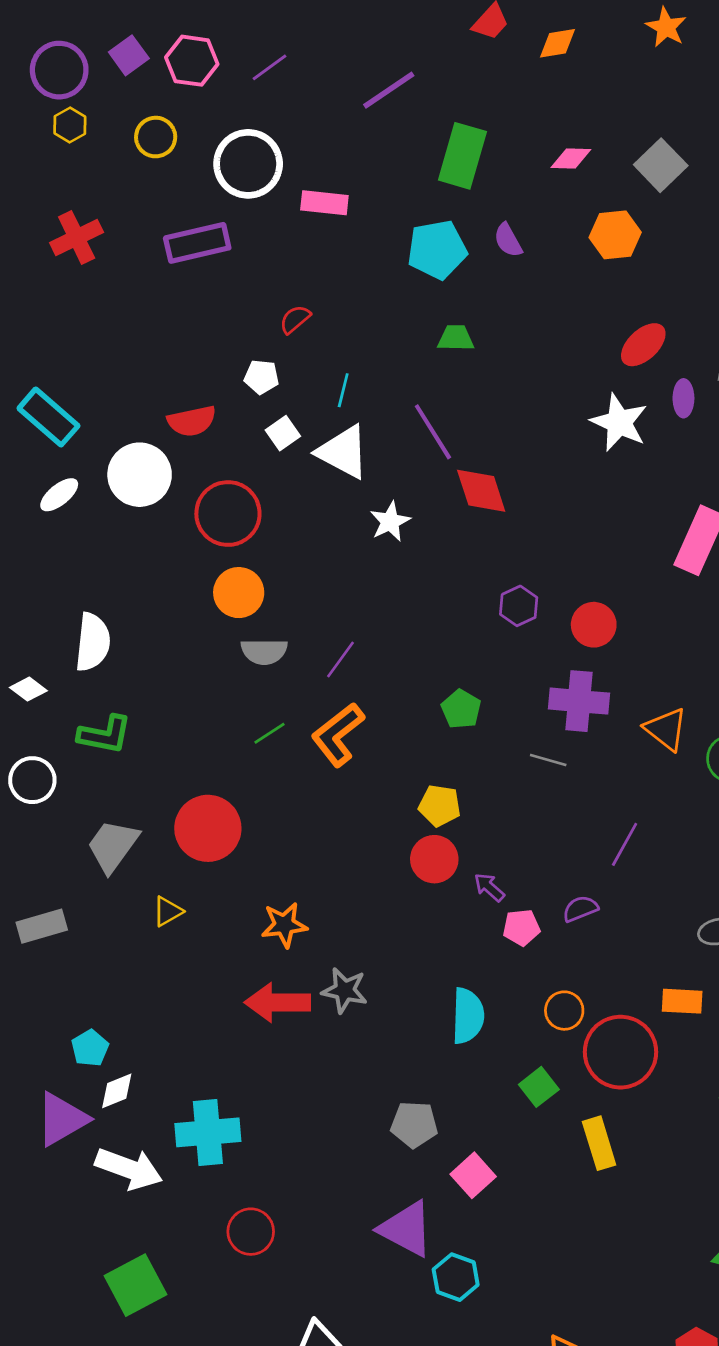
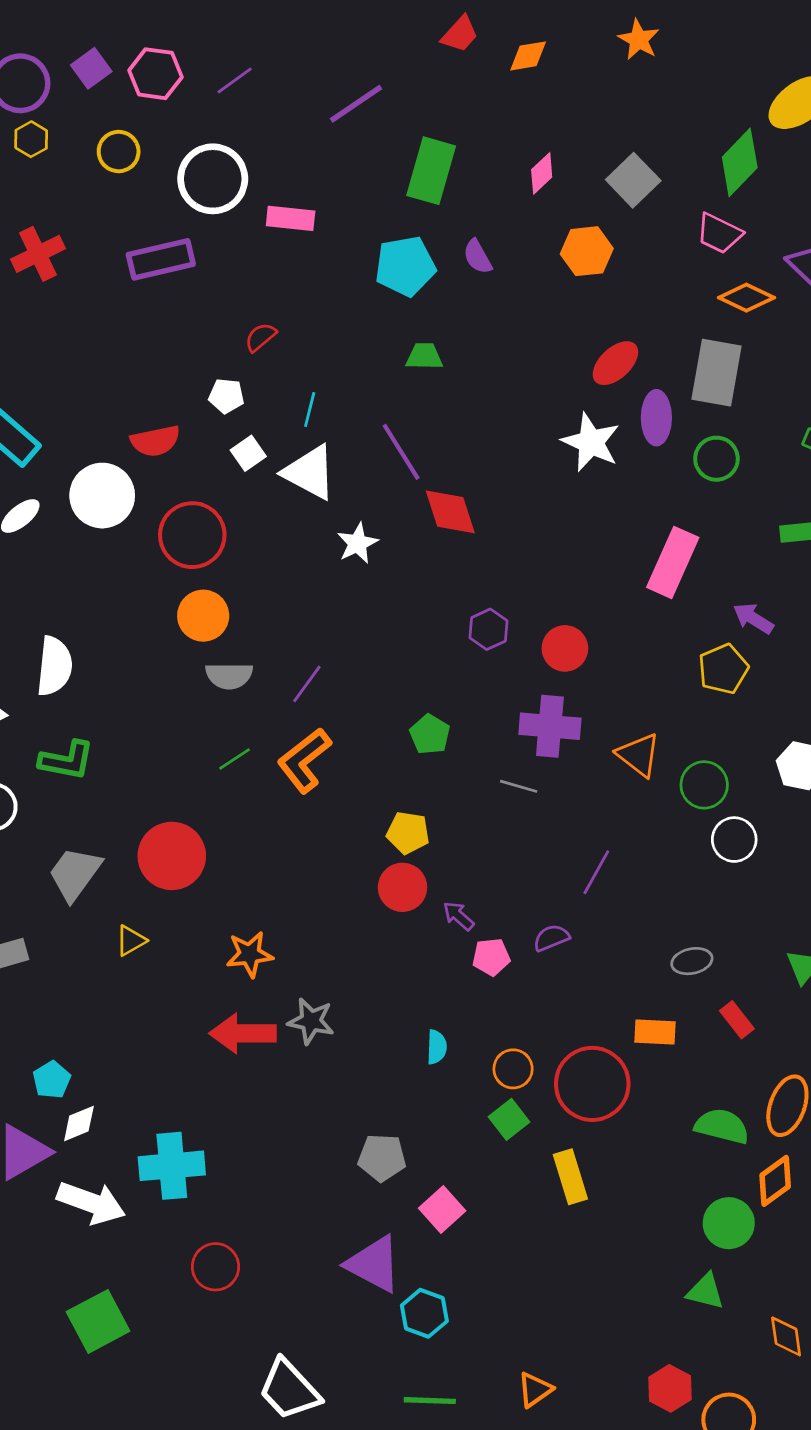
pink diamond: (571, 158) -> (542, 173), turned -45
purple ellipse: (683, 398) -> (656, 418), size x1.4
orange circle: (564, 1011) -> (513, 1069), moved
cyan semicircle: (468, 1016) -> (437, 1047), size x0.6

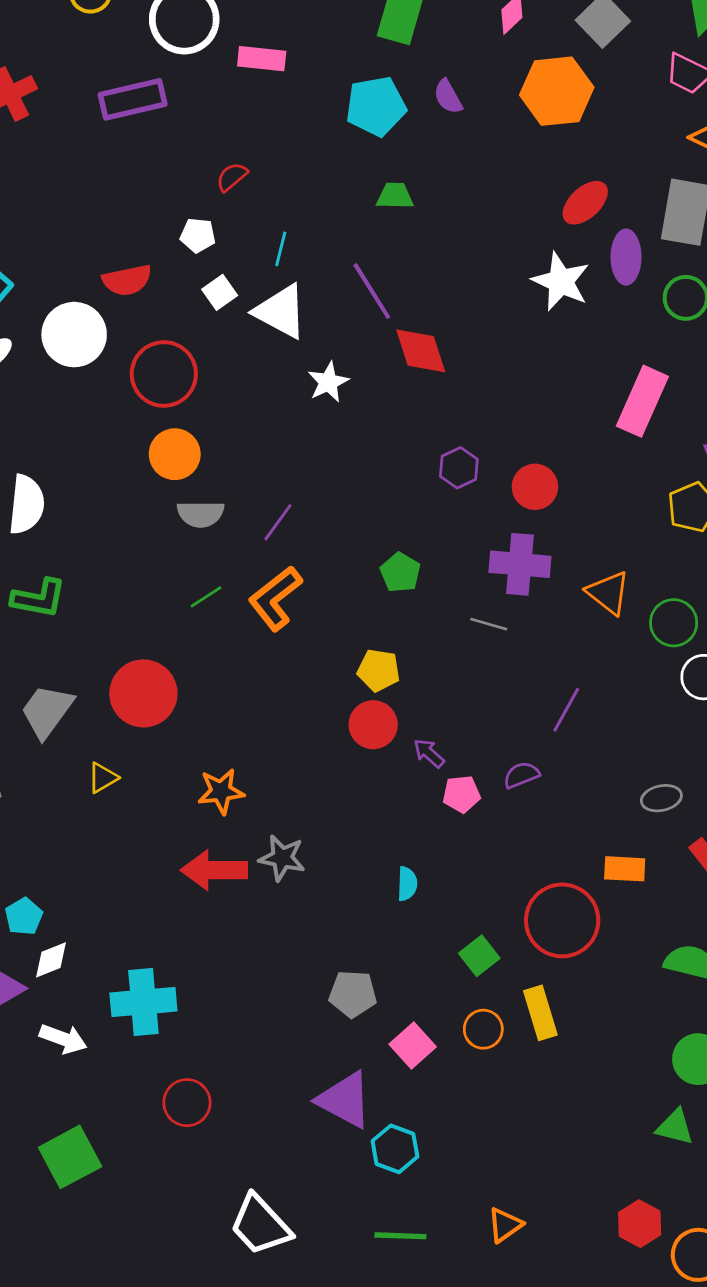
orange hexagon: (587, 251) -> (557, 91), size x1.4
orange circle: (513, 1069) -> (483, 1029), moved
white arrow: (91, 1203) -> (63, 1039), size x0.7

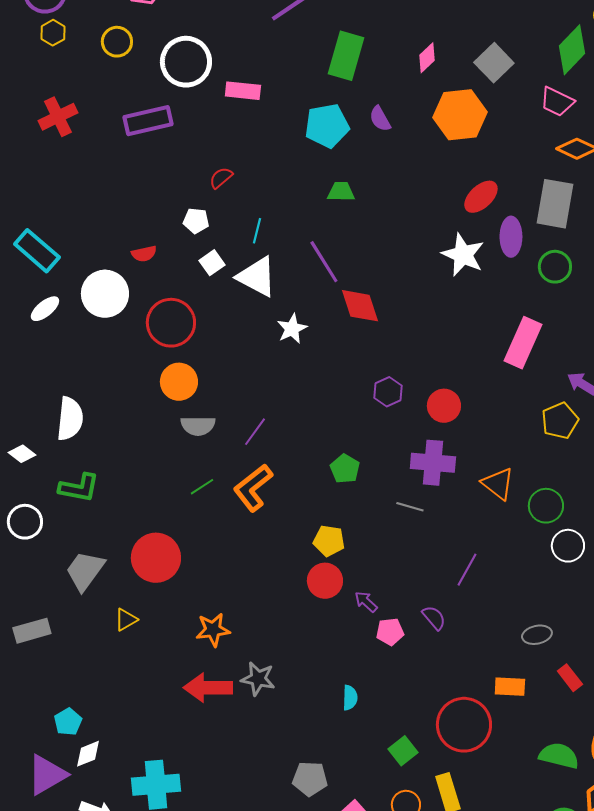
red semicircle: (127, 280) -> (144, 254), size x0.7
purple semicircle: (521, 775) -> (434, 618), turned 72

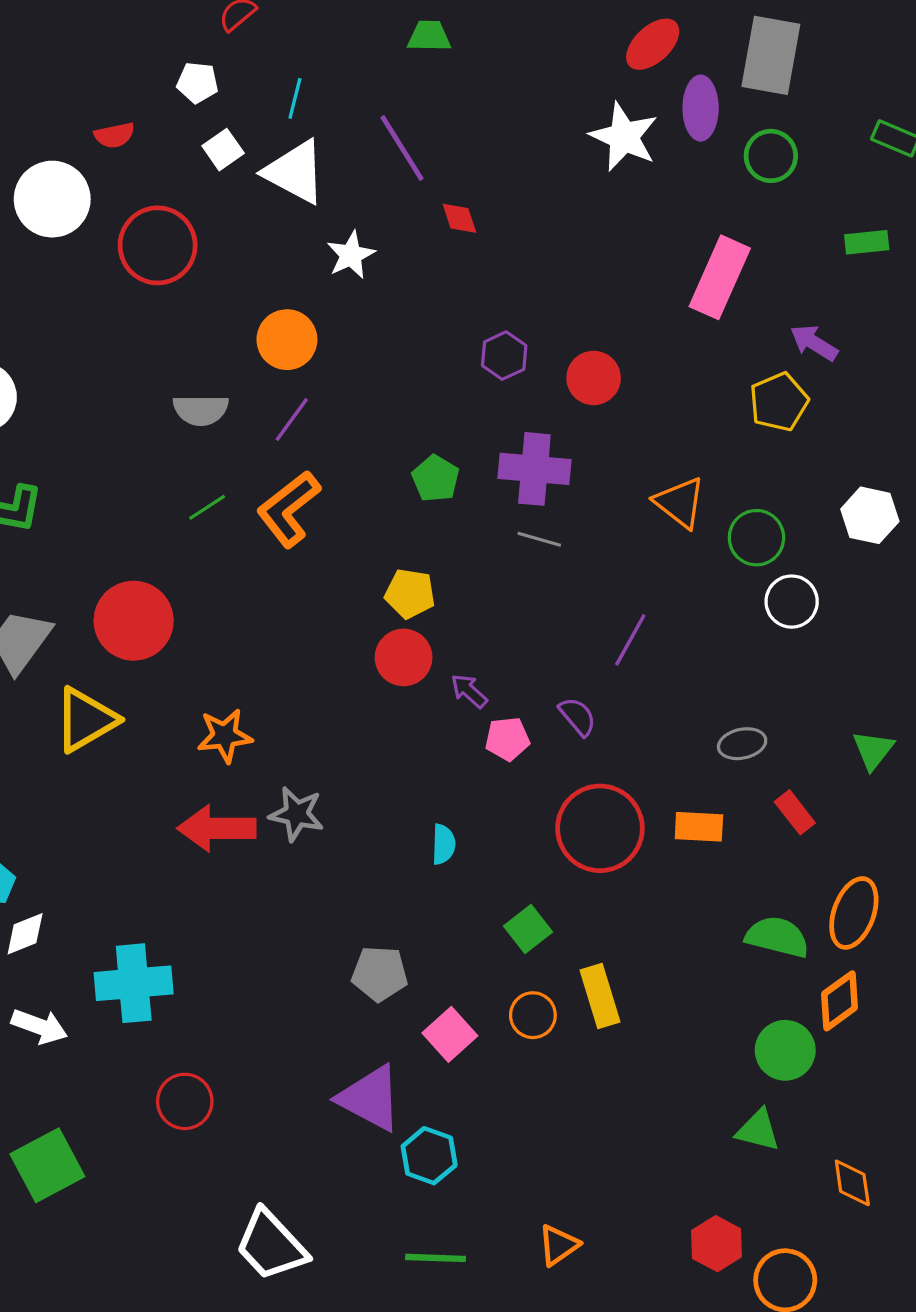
red diamond: (360, 306) -> (459, 218), size x0.6
orange circle: (179, 382) -> (287, 340), moved
purple cross: (433, 463) -> (534, 469), moved
yellow triangle: (126, 620) -> (86, 720), size x1.8
red circle: (464, 725) -> (600, 828), moved

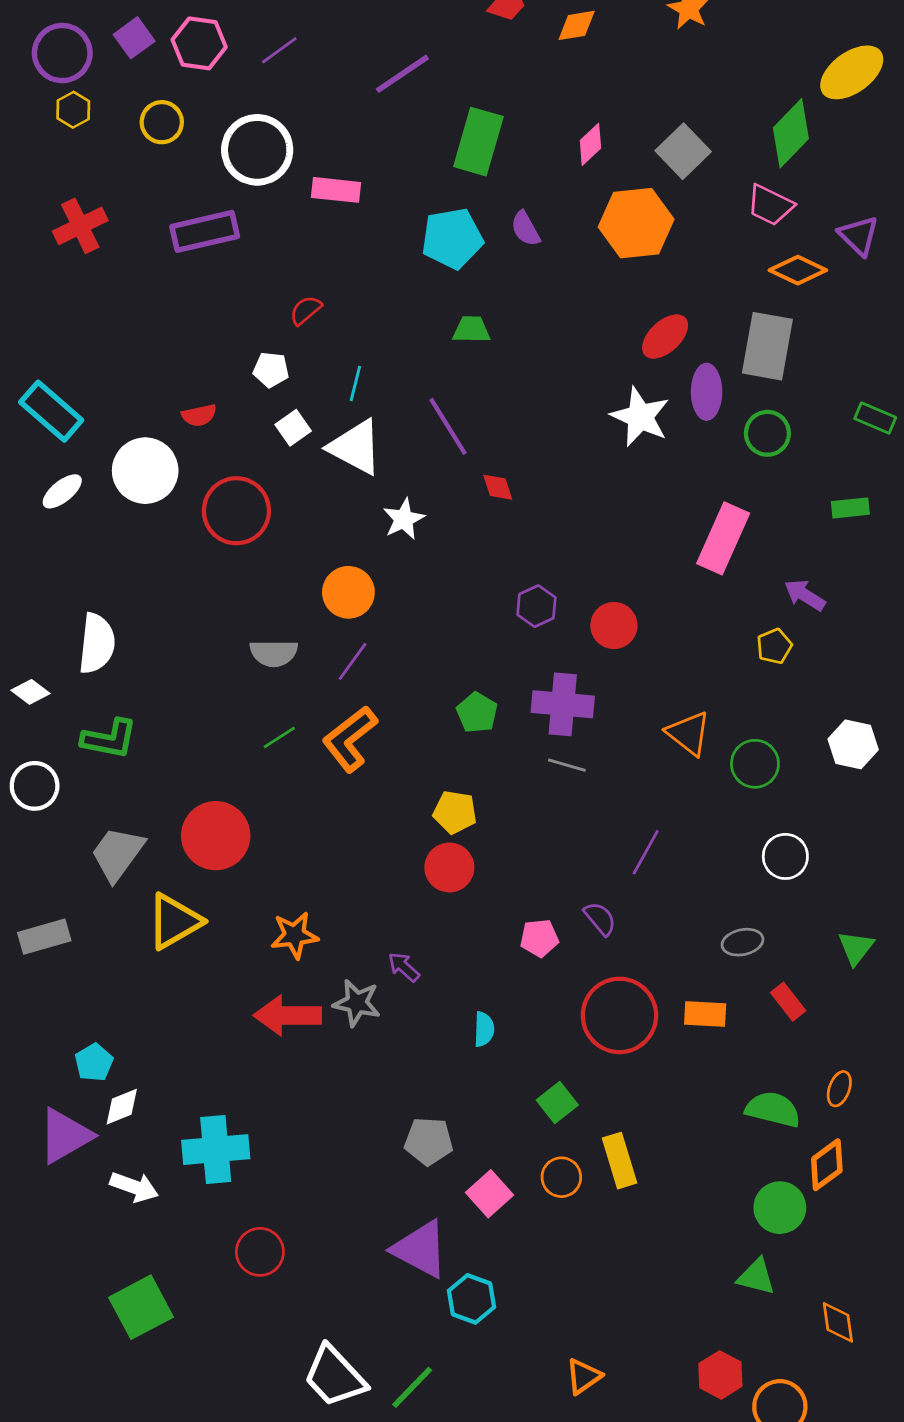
yellow pentagon: (779, 402) -> (774, 646), size x0.7
white circle: (792, 602) -> (785, 856), moved
purple arrow: (469, 691) -> (404, 967), moved
orange ellipse: (854, 913) -> (839, 1089), size x0.6
green line: (435, 1258) -> (412, 1387), moved, turned -48

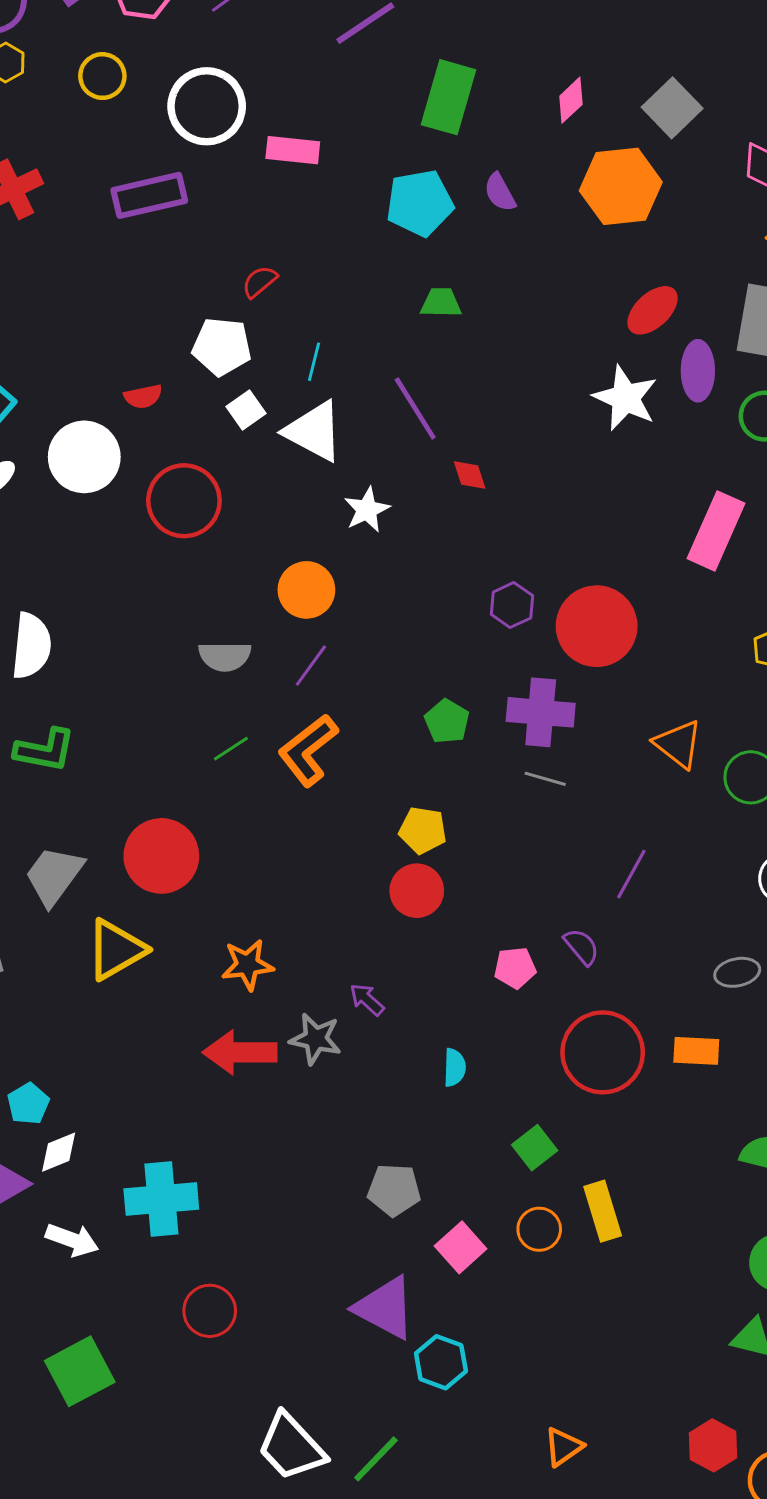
white pentagon: (271, 370) -> (222, 347), size x1.5
red circle: (614, 625) -> (597, 626), size x1.6

